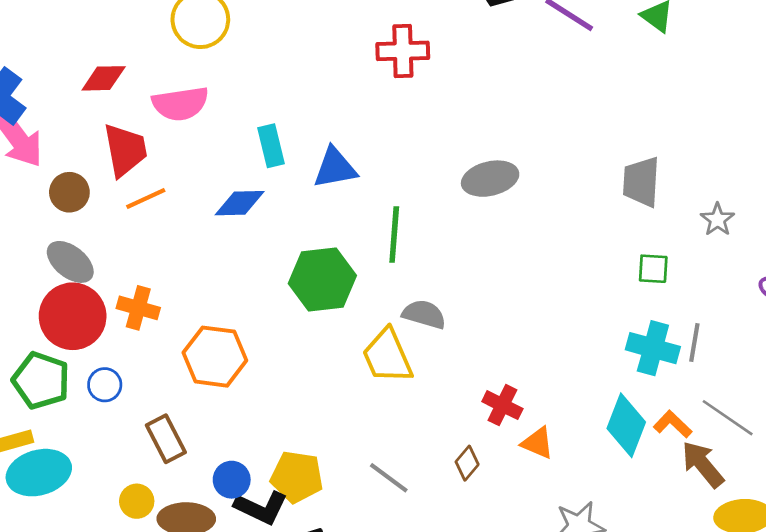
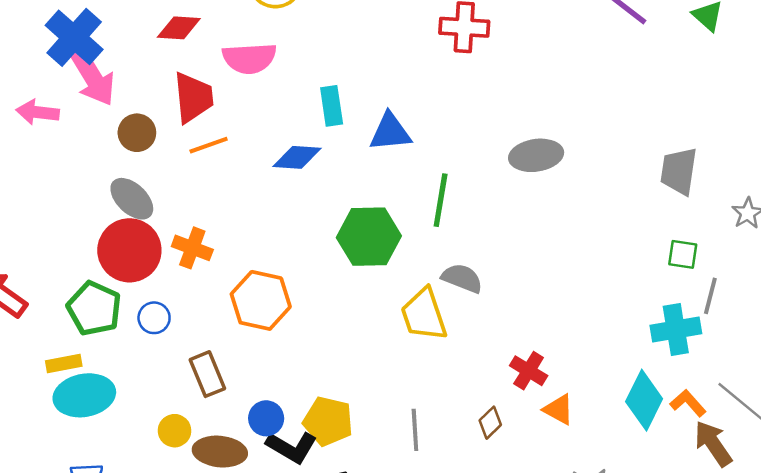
gray line: (694, 343) -> (710, 296), moved
cyan cross: (653, 348) -> (676, 329), turned -30
gray line: (389, 478) -> (415, 430), turned 45

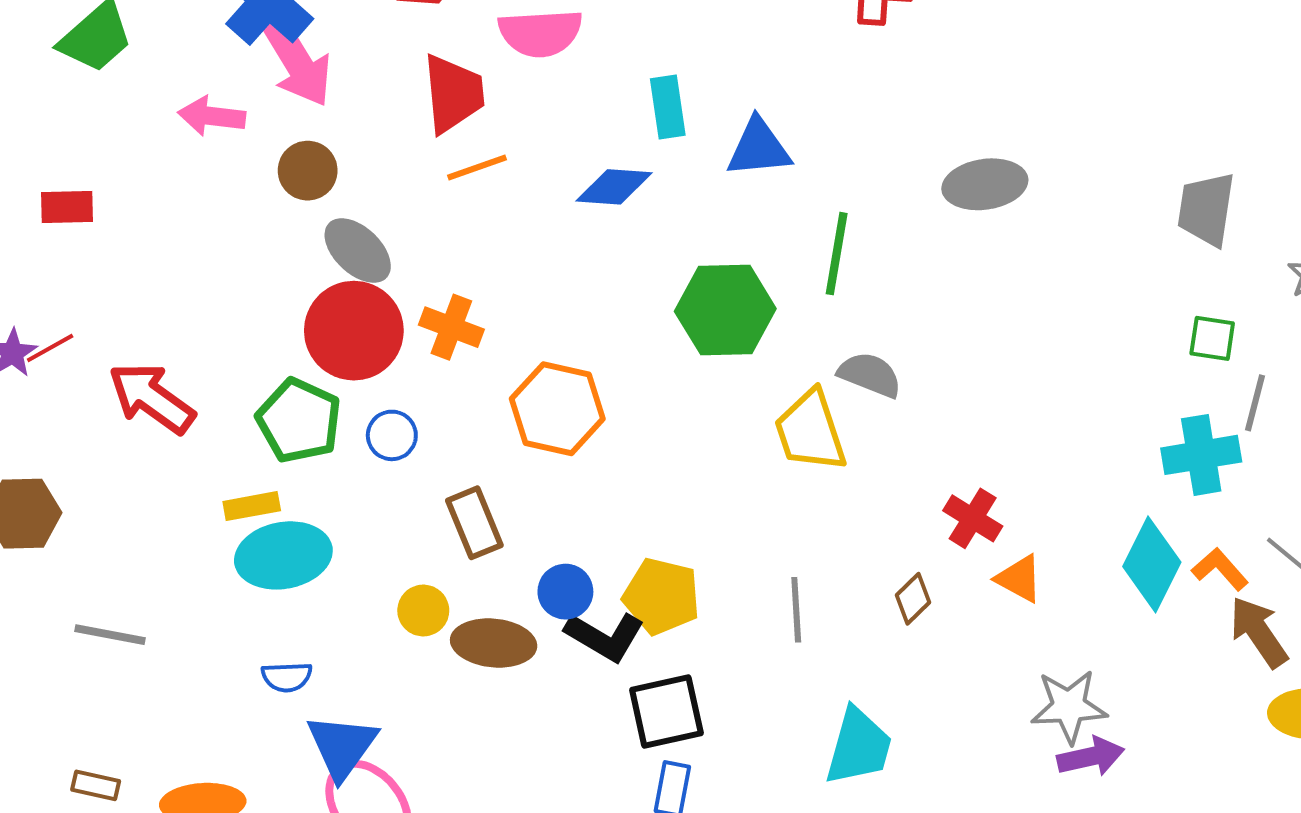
brown circle: (137, 133) -> (308, 171), moved

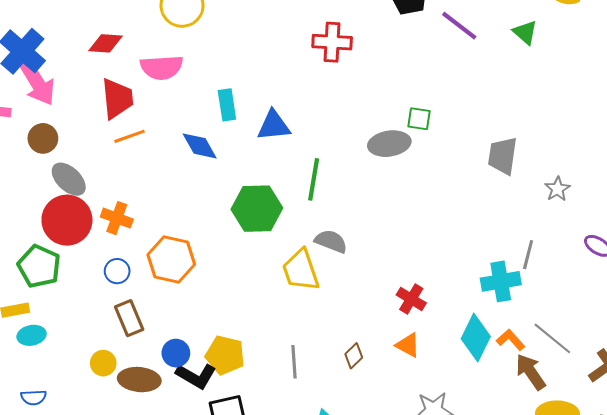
blue diamond: (614, 187) -> (200, 146), turned 57
green square: (1212, 338) -> (419, 119), moved
blue circle: (392, 435) -> (117, 271), moved
red cross: (973, 518) -> (411, 299), moved
cyan ellipse: (283, 555) -> (32, 335), size x0.6

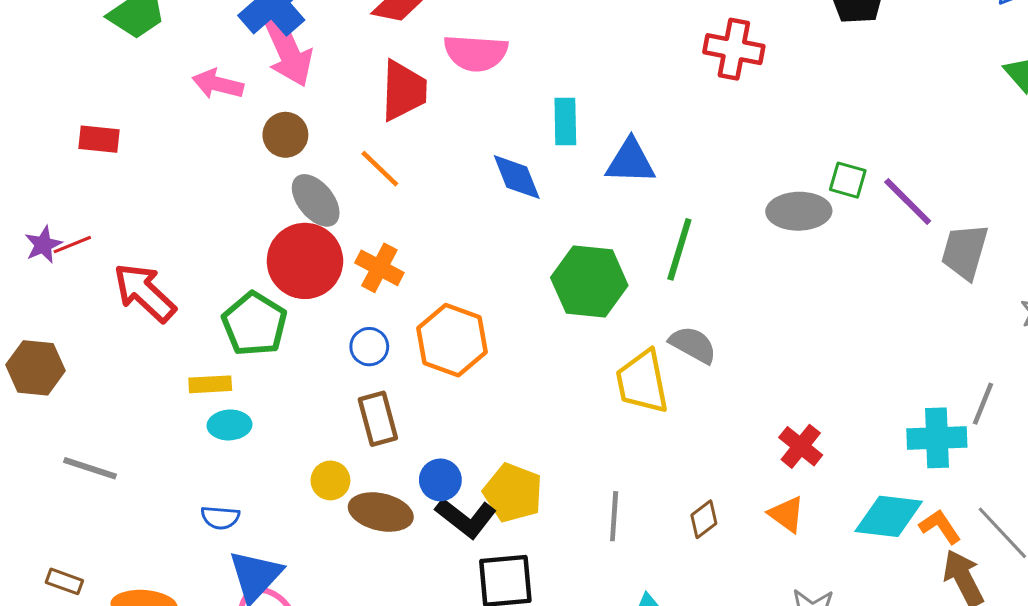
purple line: (459, 26) -> (908, 201), moved
orange line: (129, 136) -> (380, 169), moved, turned 56
cyan diamond: (476, 338) -> (889, 516), turned 63

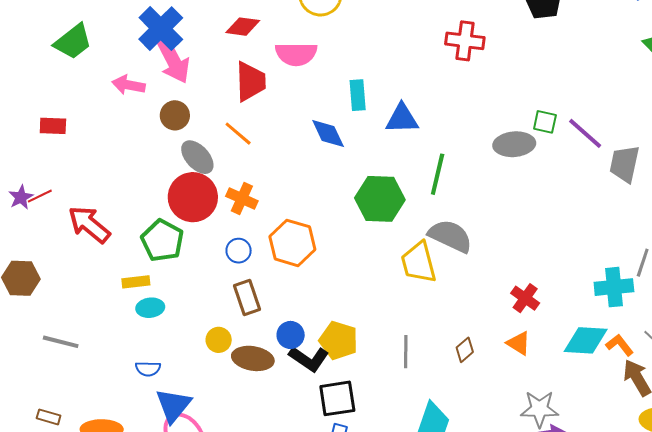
gray semicircle: (693, 345) -> (450, 236), size x1.4

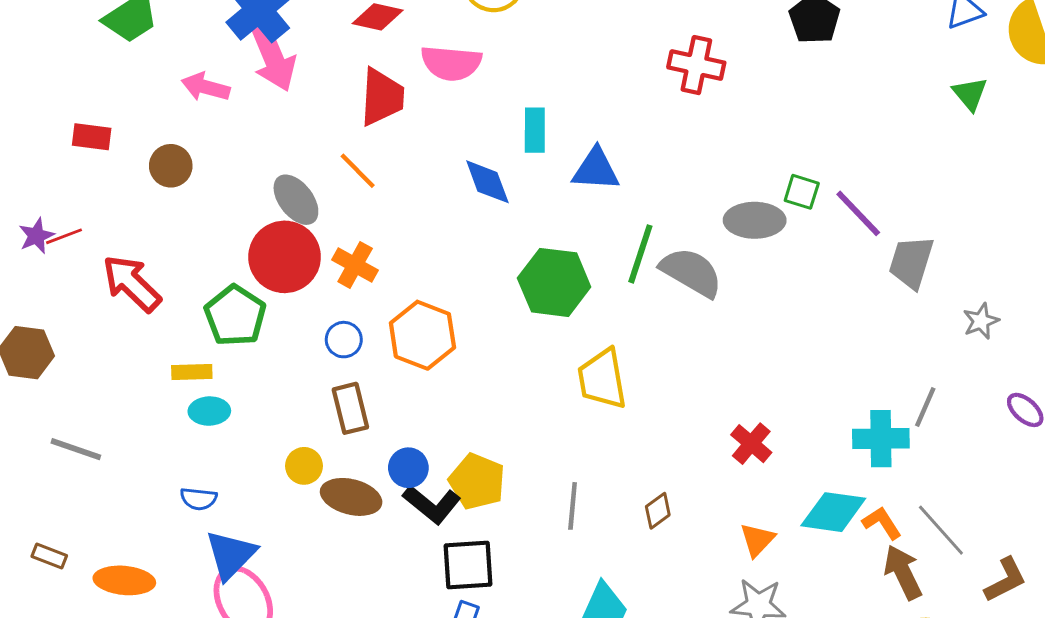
brown circle: (175, 115) -> (171, 166), moved
gray semicircle: (450, 236) -> (691, 272), moved
orange triangle: (519, 343) -> (757, 540), moved, turned 36

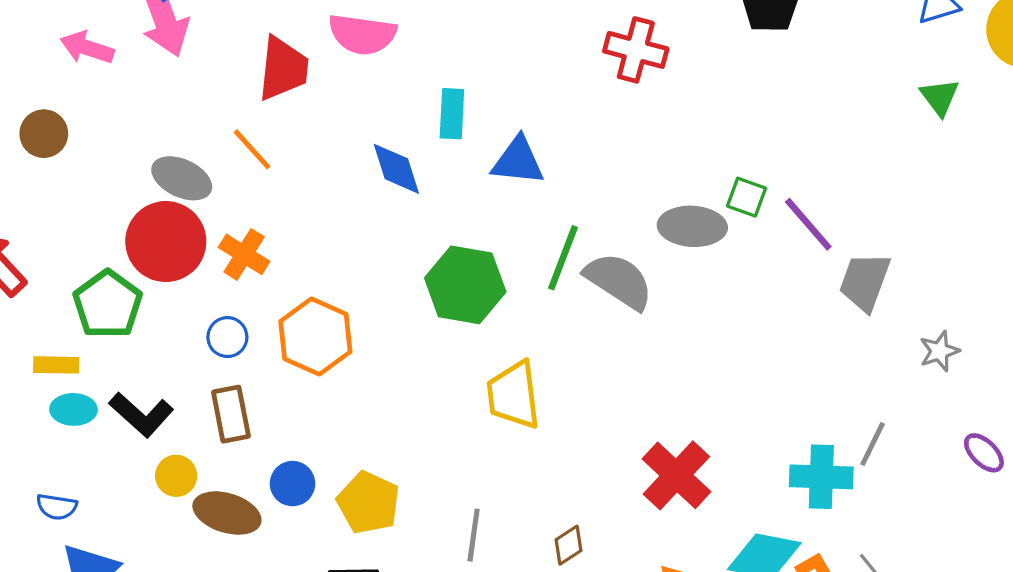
gray ellipse: (296, 200) -> (182, 178), turned -30
red cross: (751, 444) -> (676, 475), size x1.5
black L-shape: (432, 504) -> (141, 414), moved

